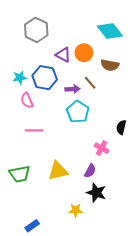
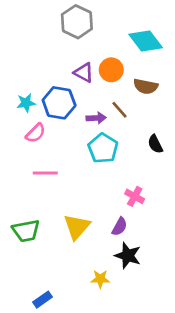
gray hexagon: (36, 30) -> (77, 22), moved
pink semicircle: (27, 100) -> (36, 133), turned -112
black semicircle: (121, 127) -> (155, 144), moved, turned -40
yellow triangle: (58, 171) -> (77, 227), turned -35

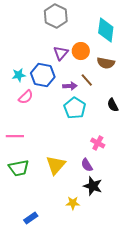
cyan diamond: (146, 41) -> (106, 30), turned 45
purple triangle: (84, 73) -> (61, 53), turned 42
pink line: (45, 173) -> (15, 136), moved
purple semicircle: (120, 227) -> (87, 165), turned 120

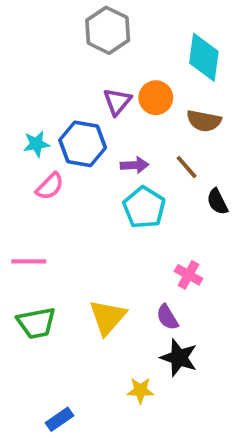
brown line: (87, 80) -> (187, 167), moved

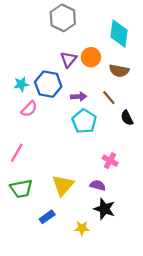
pink line: (29, 261) -> (17, 153), turned -60
purple semicircle: (167, 317) -> (98, 185), turned 136
blue rectangle: (60, 419) -> (47, 217), moved

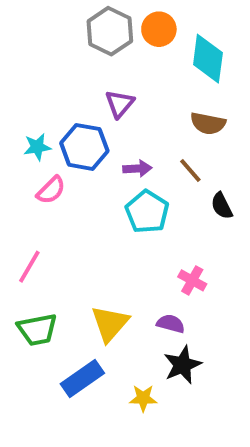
orange circle: (91, 57) -> (159, 29), moved
black star: (104, 209) -> (182, 365), turned 30
blue rectangle: (47, 217) -> (82, 379), size x1.5

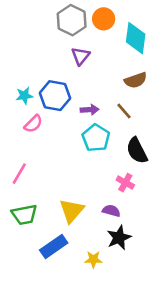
purple triangle: (120, 104) -> (81, 56), moved
brown semicircle: (208, 123) -> (136, 80), turned -30
black semicircle: (222, 206) -> (137, 151), moved, size x1.5

